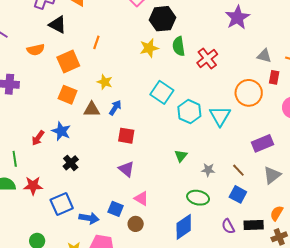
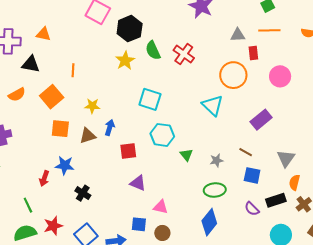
cyan hexagon: (189, 112) -> (162, 135), moved
gray triangle: (272, 175) -> (286, 158), moved

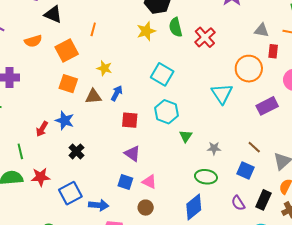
purple rectangle: (261, 120) -> (267, 106), moved
brown line: (246, 152) -> (254, 147), moved
black rectangle: (276, 200) -> (263, 200), turned -60
blue square: (139, 224) -> (125, 182), moved

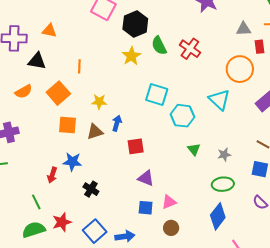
cyan hexagon: (166, 112) -> (182, 116), moved
pink triangle: (149, 182) -> (169, 202), turned -35

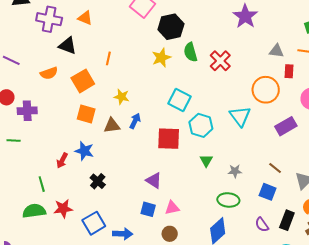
red square: (136, 146) -> (169, 139), moved, size x1.4

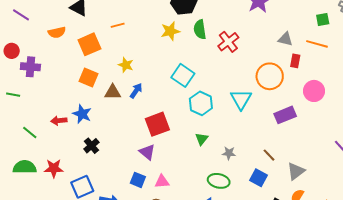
orange line: (108, 58) -> (118, 25), turned 56
red square: (169, 139) -> (157, 124), moved, turned -30
red arrow: (62, 160) -> (59, 121), turned 49
green line: (42, 184) -> (30, 132), moved, turned -42

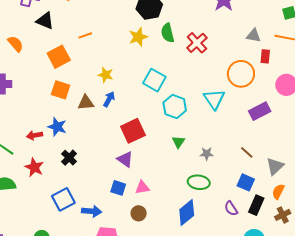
orange semicircle: (57, 32) -> (15, 44), moved, turned -114
yellow star: (126, 65) -> (106, 75), moved
red star: (54, 168) -> (34, 167), moved, turned 30
blue square: (259, 178) -> (246, 182), moved

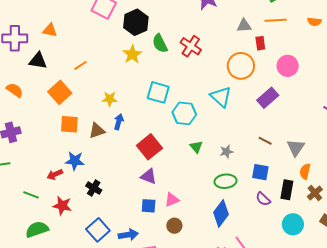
blue square: (246, 182) -> (260, 172), moved

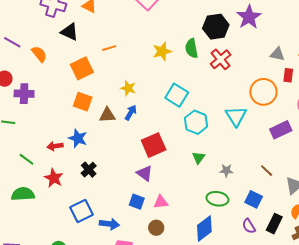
black hexagon: (136, 22) -> (216, 27), moved

